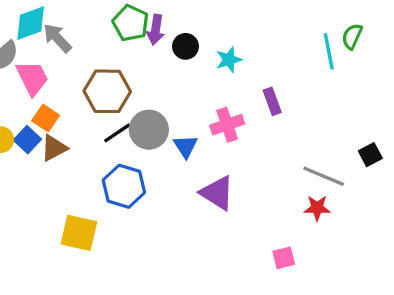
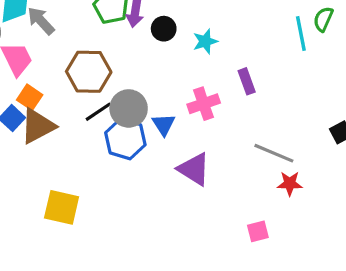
brown triangle: (54, 148) -> (38, 126), size x1.4
gray line: (324, 176) -> (274, 153), moved
blue hexagon: (124, 186) -> (125, 139), moved

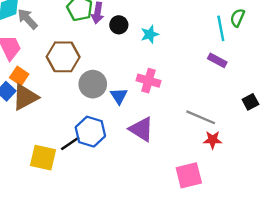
purple rectangle: (247, 81) -> (217, 60), moved, turned -42
pink cross: (204, 104) -> (148, 81), turned 35
black line: (98, 112) -> (70, 143), moved
blue hexagon: (125, 139) -> (90, 132), moved
pink square: (258, 231) -> (189, 175), size x1.6

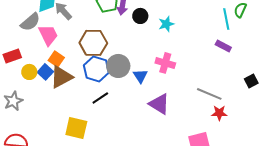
blue hexagon: (90, 132) -> (96, 69), moved
black line: (70, 143) -> (100, 98), moved

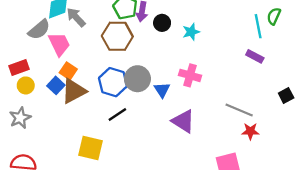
brown hexagon: (93, 43) -> (117, 36), moved
yellow circle: (29, 72) -> (26, 85), moved

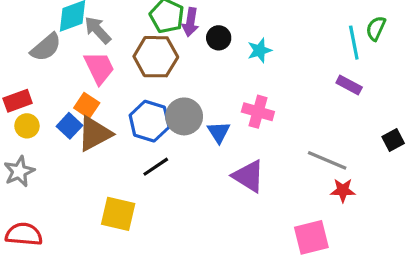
pink trapezoid: (59, 44) -> (99, 68), moved

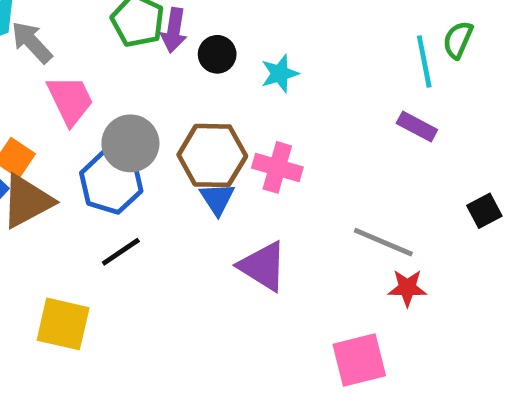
brown hexagon: (156, 57) -> (212, 155), moved
pink trapezoid: (99, 68) -> (70, 100), moved
gray circle: (184, 116) -> (130, 143), moved

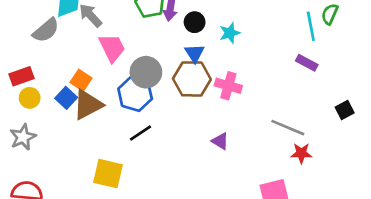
blue triangle: (217, 199) -> (195, 53), moved
purple triangle: (263, 266) -> (220, 141), size x0.6

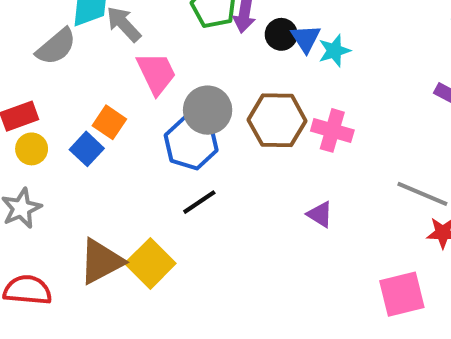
blue triangle: (195, 53) -> (306, 38), moved
brown triangle: (88, 105) -> (101, 261), moved
yellow square: (108, 174) -> (150, 263), turned 32

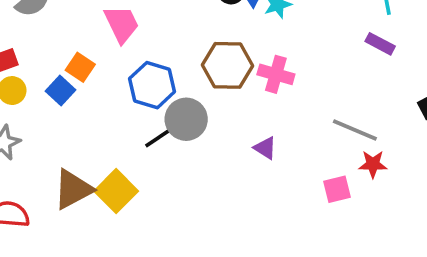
gray circle: (208, 110) -> (186, 119), moved
pink square: (402, 294) -> (337, 189), moved, size x0.7

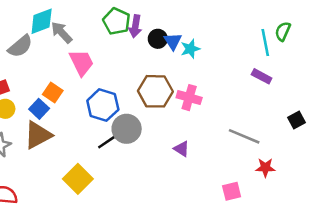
red star: (373, 164) -> (265, 168), moved
brown triangle: (73, 189) -> (38, 135), moved
pink square: (337, 189) -> (232, 191), moved

